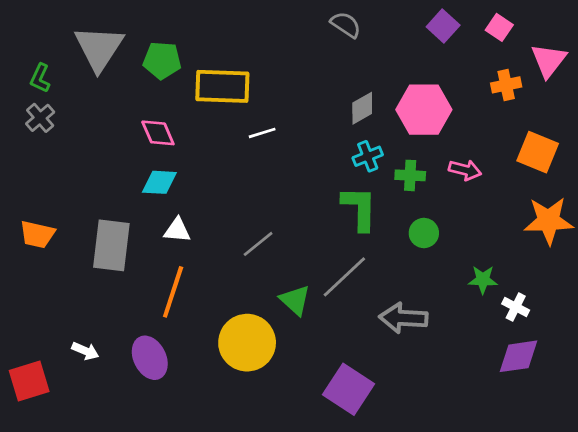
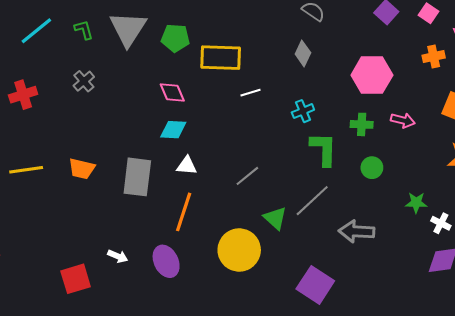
green L-shape: (40, 78) -> (84, 30), moved, turned 140
gray diamond: (362, 108) -> (303, 53), moved, turned -35
cyan cross: (368, 156) -> (303, 111), moved

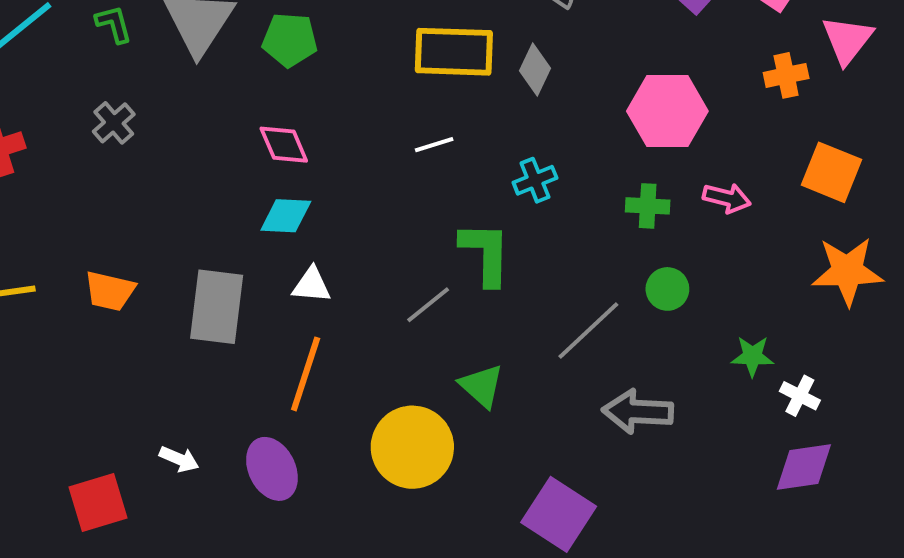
yellow rectangle: (221, 58) -> (454, 52), moved
green L-shape: (324, 149) -> (486, 253), moved
gray line: (312, 201) -> (588, 330), moved

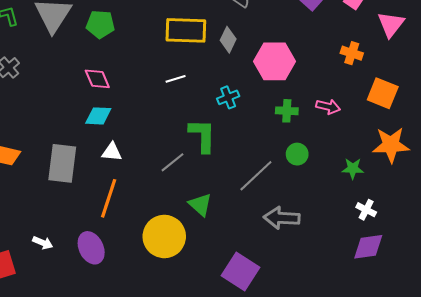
orange cross: (786, 75) -> (352, 53), moved, turned 30
pink hexagon: (667, 111) -> (274, 61), moved
green star: (752, 356) -> (353, 168), moved

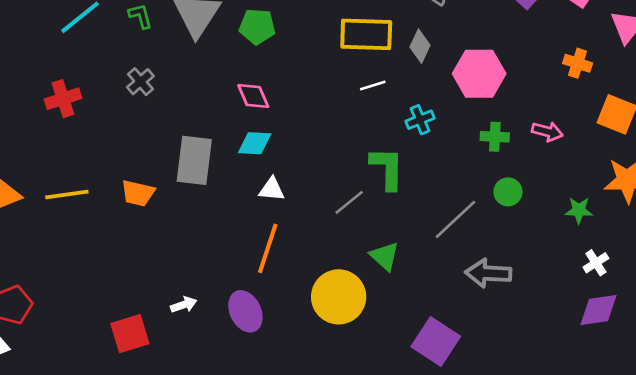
white line: (176, 79) -> (373, 86), moved
gray rectangle: (62, 163) -> (194, 160), moved
white cross: (366, 210) -> (596, 263), turned 30
white arrow: (43, 243) -> (184, 305), turned -42

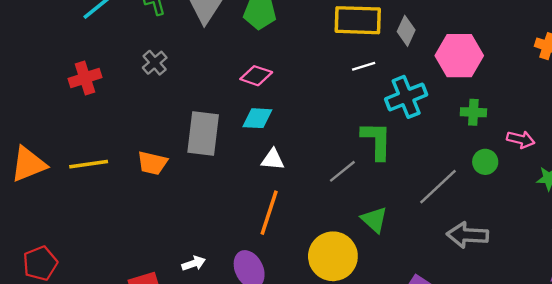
pink diamond: (253, 96) -> (256, 76), turned -48
cyan cross: (420, 120) -> (406, 97), size x1.6
pink arrow: (547, 131) -> (521, 139), moved

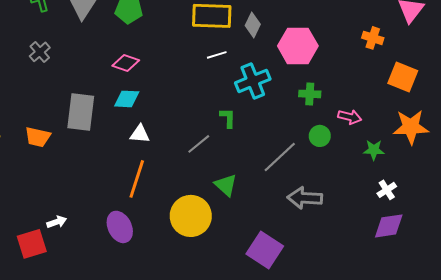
green L-shape: (377, 141) -> (228, 118), size x0.6
white arrow: (194, 263) -> (57, 222), moved

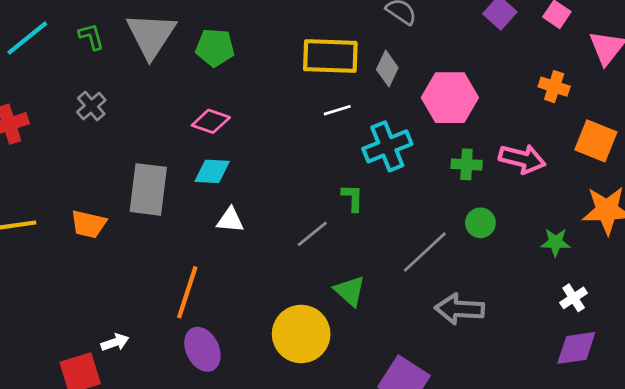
pink arrow: (350, 117) -> (522, 159), moved, size x1.4
orange line: (137, 179) -> (187, 292), moved

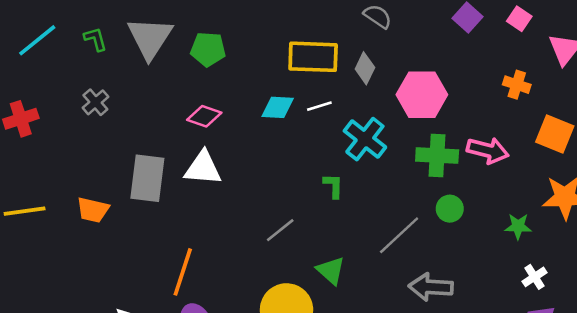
cyan cross: (387, 146) -> (365, 139), turned -30
green cross: (467, 164) -> (437, 155), size x1.5
cyan diamond: (212, 171) -> (278, 107), moved
white triangle: (230, 220) -> (203, 168), moved, size x1.5
gray line: (312, 234) -> (280, 230), moved

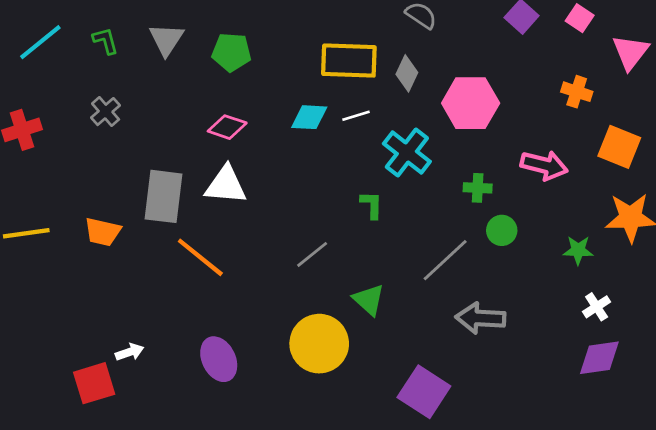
gray triangle: (150, 38) -> (166, 39), size x0.7
green cross: (437, 155) -> (478, 188), moved, size x0.6
orange line: (183, 272) -> (200, 257), moved, turned -69

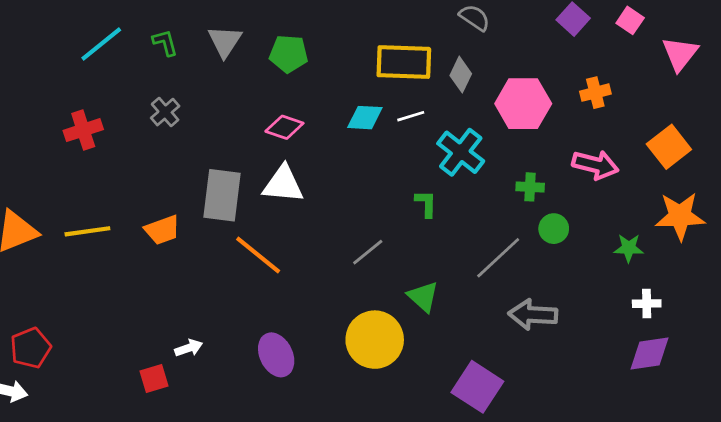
orange cross: (577, 92) -> (595, 93), moved, turned -32
orange square: (619, 147) -> (669, 147), turned 30
orange trapezoid: (103, 232) -> (162, 230), turned -33
white cross: (597, 307) -> (647, 304), turned 32
red square: (94, 383) -> (154, 378), size x0.7

